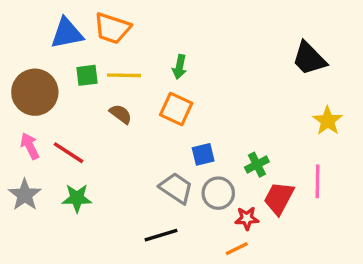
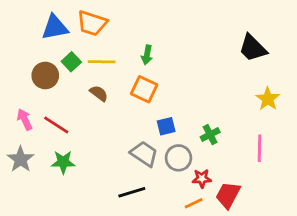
green square: (87, 75) -> (71, 62), turned -36
brown circle: (35, 92) -> (45, 75), moved, size x0.7
red trapezoid: (279, 198) -> (228, 195), moved

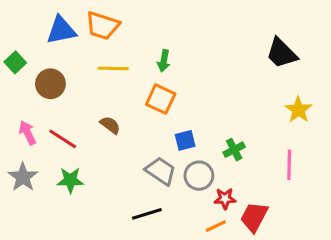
green square: (71, 62) -> (15, 62), moved
brown semicircle: (99, 93) -> (110, 125), moved

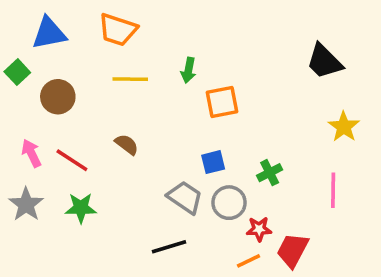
blue triangle: (61, 30) -> (49, 33), moved
orange square: (161, 99) -> (222, 102), moved, turned -36

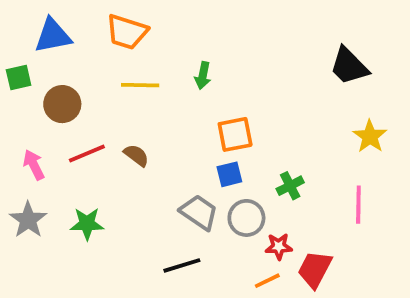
green square: (17, 72) -> (19, 77), turned 30
orange square: (222, 102) -> (235, 134), moved
red line: (72, 160) -> (87, 153), moved, turned -56

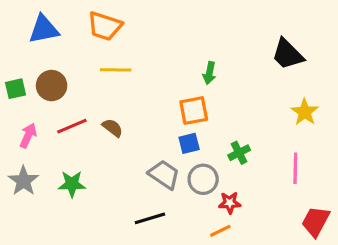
green arrow: (203, 76) -> (209, 73), moved
green square: (19, 77) -> (16, 89), moved
pink arrow: (34, 165) -> (28, 136), turned 50
red trapezoid: (315, 269) -> (316, 221), moved

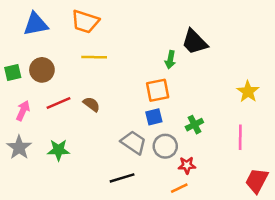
black trapezoid: (287, 54) -> (194, 42), moved

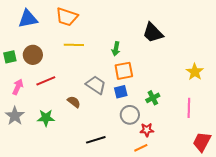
green arrow: (170, 60) -> (116, 49), moved
brown semicircle: (92, 104) -> (74, 102), moved
gray trapezoid: (133, 142) -> (96, 85), moved

